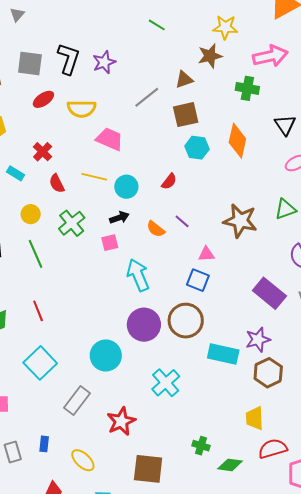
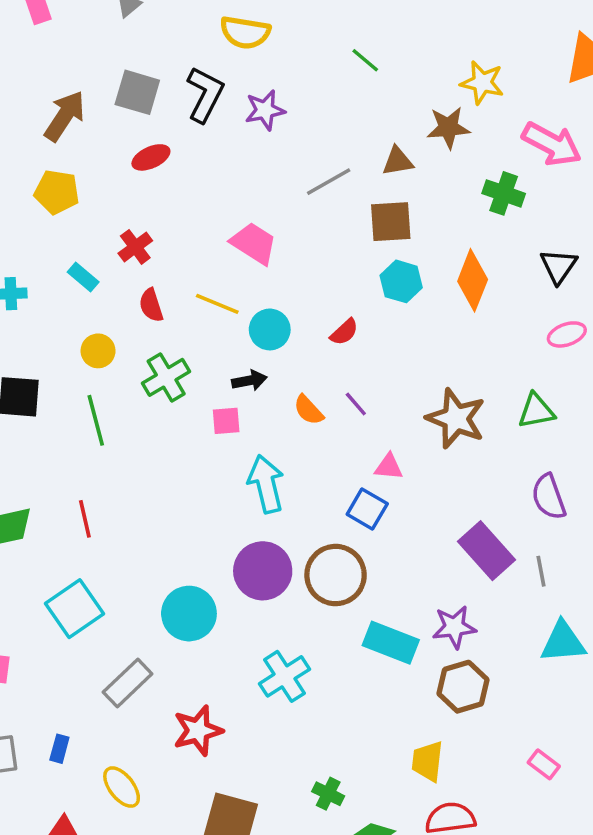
pink arrow: (270, 56) -> (552, 144), turned 32
yellow semicircle: (82, 109) -> (245, 32), moved

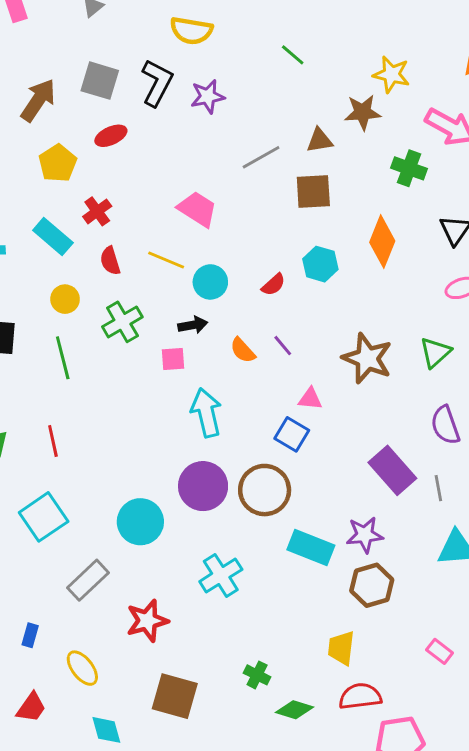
yellow pentagon: (57, 192) -> (58, 163), moved, turned 30
cyan rectangle: (83, 277) -> (53, 236), size x1.5
cyan hexagon: (401, 281) -> (320, 264), moved
green triangle: (536, 411) -> (435, 352), turned -32

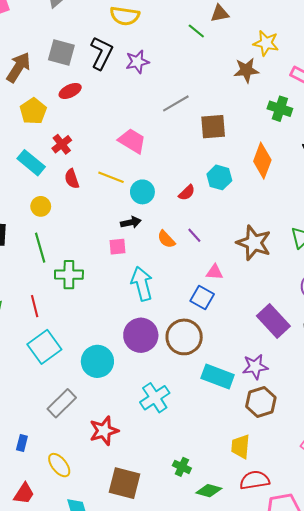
brown triangle: (320, 140) -> (220, 13), moved
green cross: (122, 322) -> (69, 275), moved, turned 32
cyan square: (44, 517) -> (44, 347), moved

